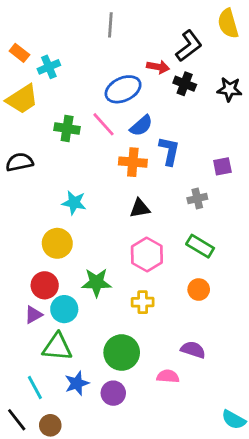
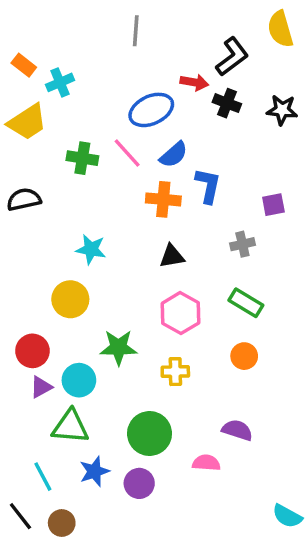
red circle: (45, 285) -> (32, 351), moved

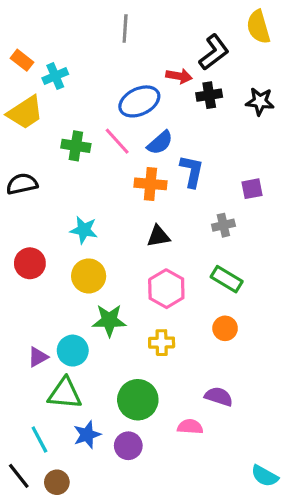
black cross: (227, 103) -> (209, 95), turned -30
yellow circle: (70, 299) -> (89, 276), moved
red circle: (32, 351) -> (30, 263), moved

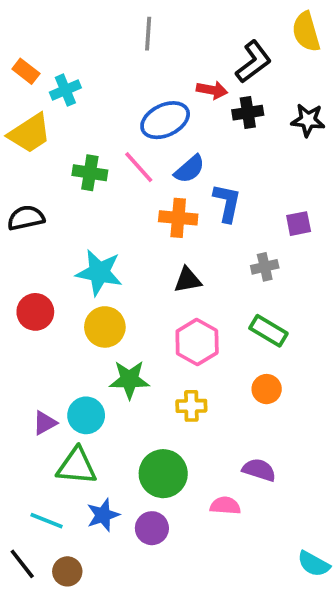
cyan star: (84, 230) -> (99, 272), size x1.4
cyan line: (39, 439) -> (47, 521), turned -40

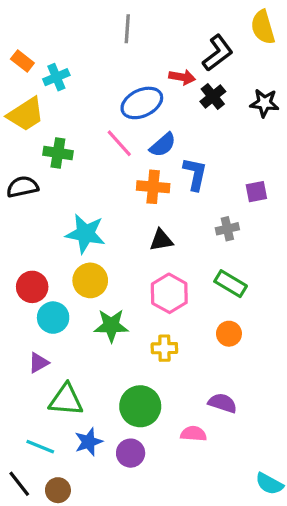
black cross: (248, 113) -> (213, 97), turned -30
green cross: (90, 173) -> (58, 153), moved
red circle: (35, 312) -> (32, 287), moved
cyan circle: (86, 415) -> (53, 318), moved

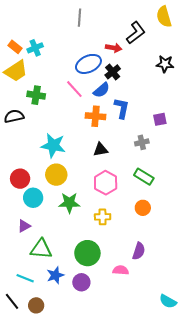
orange rectangle: (22, 61) -> (15, 47), moved
black cross: (213, 97) -> (113, 72), moved
purple semicircle: (223, 403) -> (139, 251), turned 90

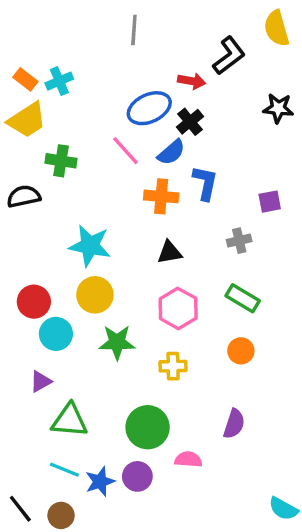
pink semicircle: (121, 270) -> (188, 459), moved
blue star: (55, 275) -> (100, 482), moved
cyan line: (25, 278) -> (64, 470), moved

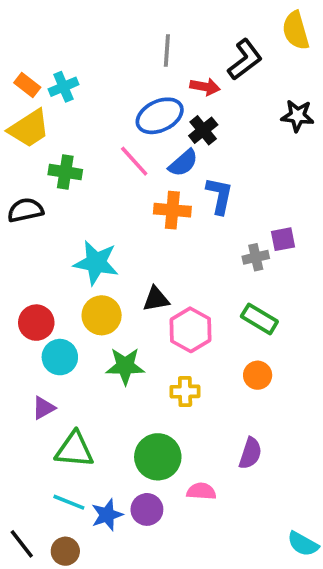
gray line: (134, 30) -> (167, 50), moved
purple square: (270, 202) -> (283, 239), moved
black triangle: (170, 252) -> (156, 299), moved

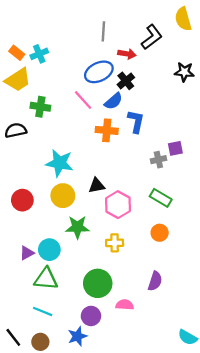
cyan circle: (60, 357) -> (49, 250), moved
blue star: (107, 515) -> (77, 336), moved

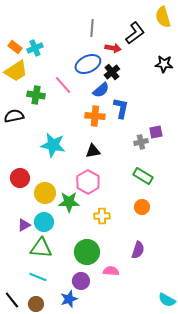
pink line: (83, 100) -> (63, 85), moved
black triangle: (97, 185) -> (93, 151), moved
yellow circle: (63, 196) -> (45, 193), moved
pink hexagon: (118, 205) -> (88, 182), moved

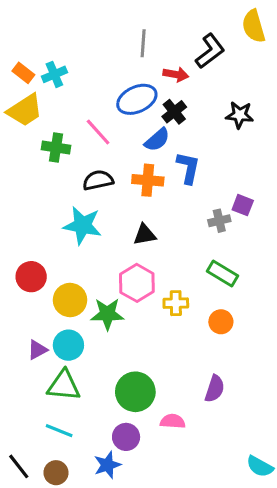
black star: (164, 64) -> (240, 115), moved
black semicircle: (14, 116) -> (98, 180), moved
purple square: (156, 132) -> (243, 205), turned 32
yellow cross: (102, 216) -> (176, 303), moved

